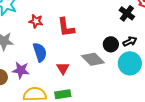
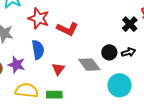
red star: (36, 21) -> (39, 18), size x1.5
red L-shape: (66, 27) -> (67, 29), turned -65
cyan circle: (130, 63) -> (119, 85), moved

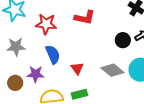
red L-shape: (67, 29) -> (85, 17), moved
gray diamond: (89, 65) -> (112, 70), moved

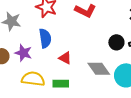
red triangle: (77, 68) -> (65, 58), turned -40

